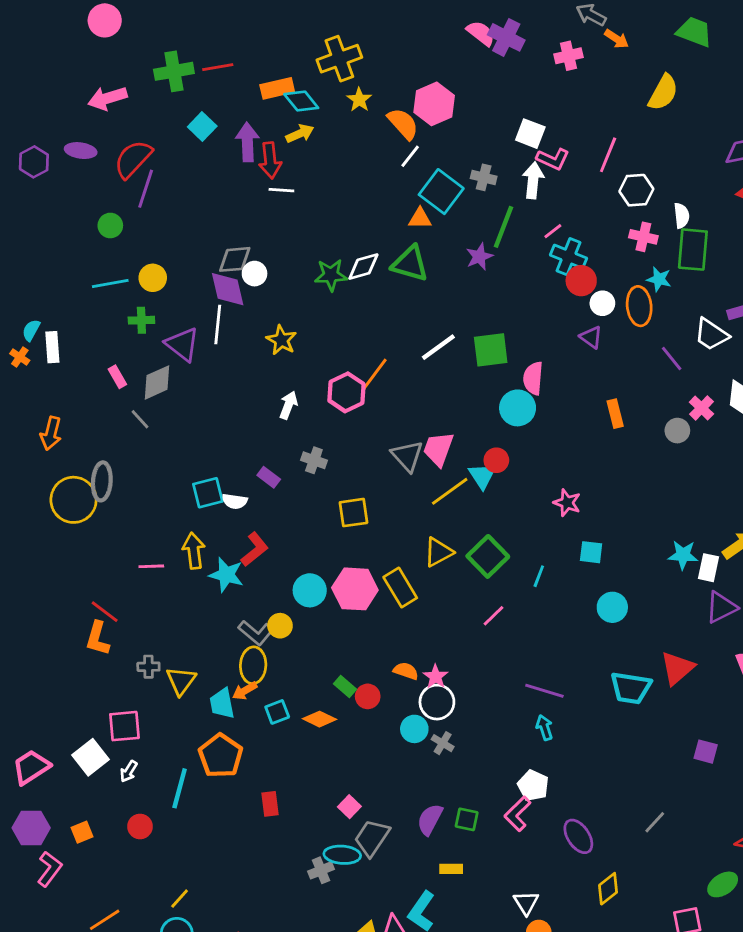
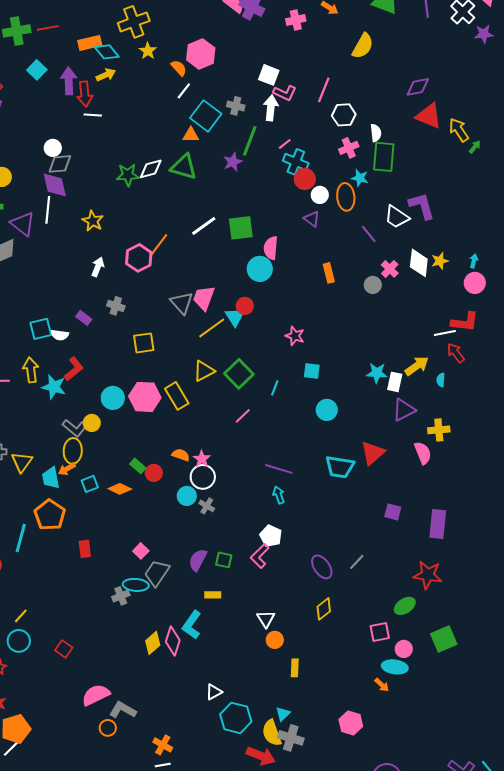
orange semicircle: (403, 124) -> (179, 68), size x0.7
pink cross: (643, 237) -> (349, 148), turned -36
white circle: (255, 274) -> (53, 148), moved
purple ellipse: (578, 836) -> (322, 567), moved

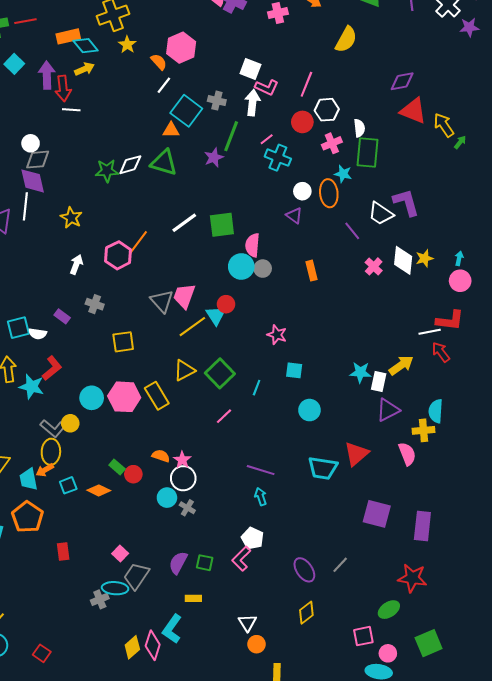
red circle: (305, 179) -> (302, 122), moved
gray circle: (373, 285) -> (263, 269), moved
cyan semicircle: (441, 380) -> (436, 411), moved, size x1.6
purple square: (393, 512) -> (377, 514), size x1.6

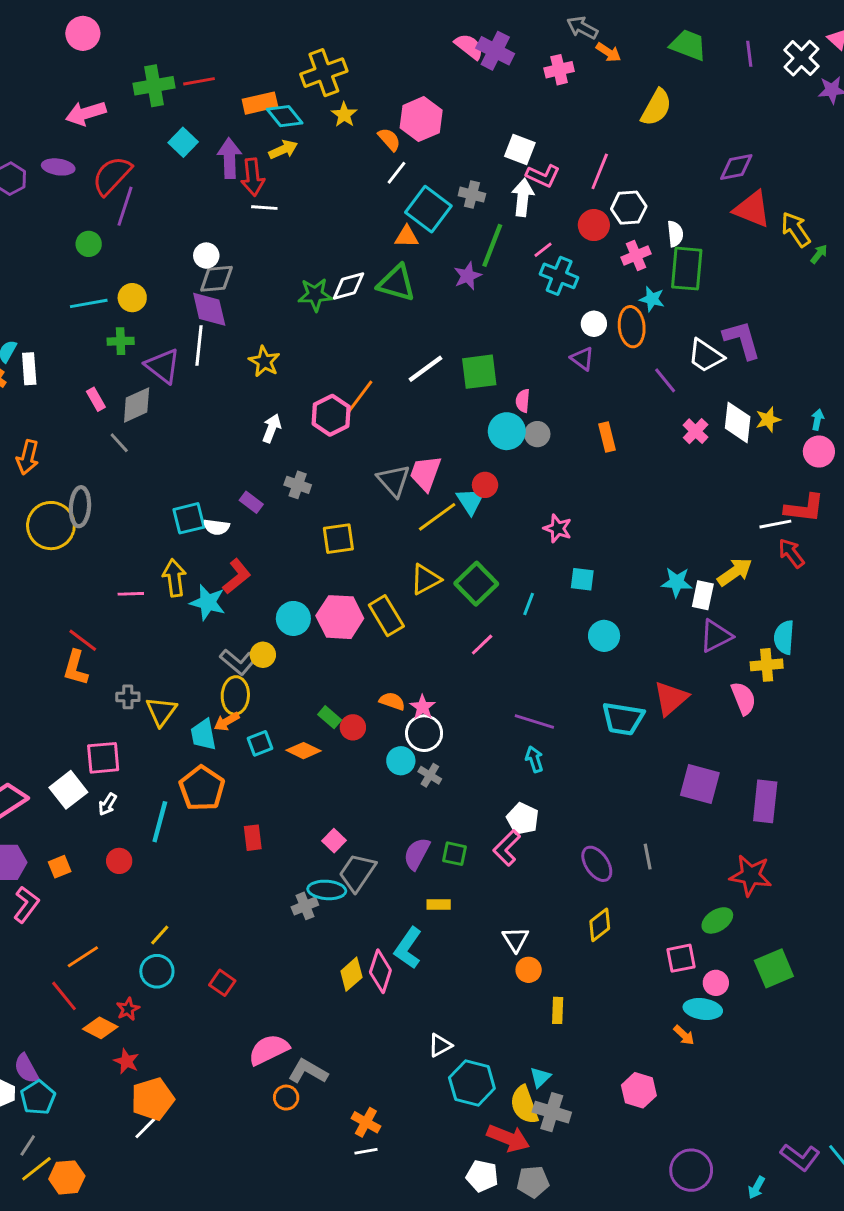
pink semicircle: (252, 245) -> (523, 401), size x0.7
gray line: (340, 565) -> (648, 857), turned -54

